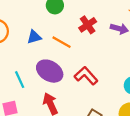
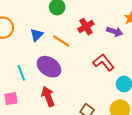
blue triangle: (34, 37) -> (37, 35), turned -32
red L-shape: (86, 76) -> (103, 62), moved

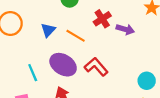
purple arrow: (115, 32) -> (125, 29), moved
red L-shape: (103, 62) -> (96, 67), moved

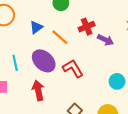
cyan circle: (147, 81) -> (117, 81), moved

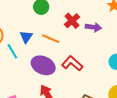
cyan line: (15, 63) -> (12, 51), moved

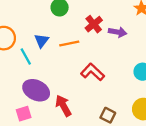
orange line: (51, 39) -> (69, 44), turned -36
purple ellipse: (43, 65) -> (36, 90), moved

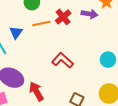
purple arrow: (118, 32) -> (89, 14), moved
orange line: (69, 44) -> (41, 23), moved

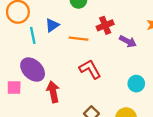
purple arrow: (89, 14) -> (128, 41), moved
orange line: (41, 23) -> (79, 39), moved

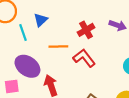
red cross: (105, 25) -> (86, 30), moved
orange line: (79, 39) -> (58, 46), moved

